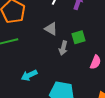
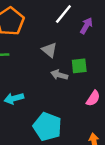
gray arrow: (63, 48) -> (59, 75), turned 80

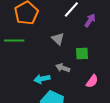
gray arrow: (59, 75) -> (63, 68), moved
cyan arrow: (14, 98) -> (42, 79), moved

